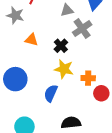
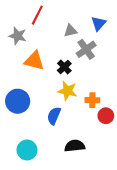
orange triangle: (32, 40) -> (34, 61), size x1.5

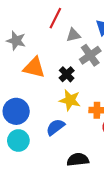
red line: (37, 15) -> (55, 18), moved
blue semicircle: (54, 116) -> (55, 127), turned 30
cyan circle: (27, 150) -> (18, 141), moved

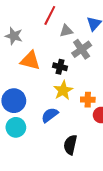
black cross: (67, 74) -> (60, 67), turned -32
yellow star: (70, 100) -> (63, 90), turned 30
black semicircle: (78, 160) -> (70, 145), turned -72

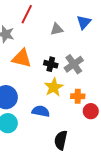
red line: (50, 15) -> (27, 14), moved
gray cross: (82, 49) -> (74, 64), moved
blue semicircle: (50, 115) -> (41, 111), turned 48

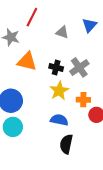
gray triangle: (57, 29) -> (62, 32), turned 32
blue semicircle: (41, 111) -> (59, 120), moved

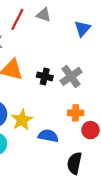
gray triangle: (62, 32) -> (44, 15), moved
yellow star: (59, 91) -> (22, 120), moved
black semicircle: (66, 144) -> (74, 163), moved

